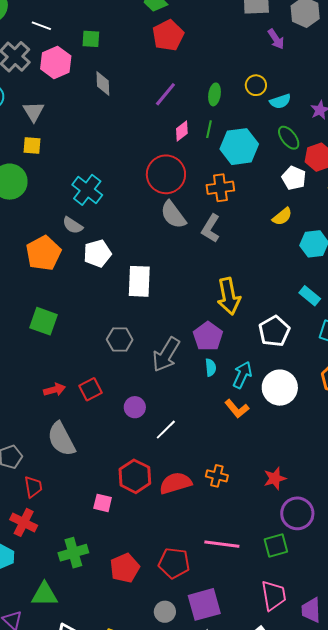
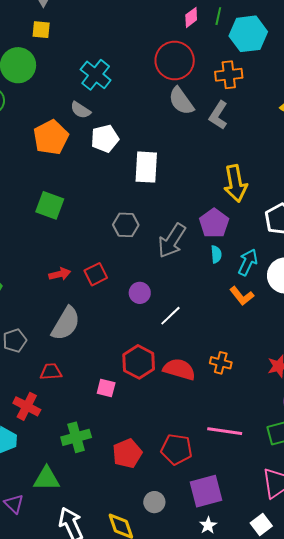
gray semicircle: (61, 439) -> (66, 324), turned -123
red semicircle: (176, 483) -> (179, 369), turned 32
red trapezoid: (33, 487) -> (51, 372), moved, turned -85
gray circle: (165, 612) -> (154, 502), moved

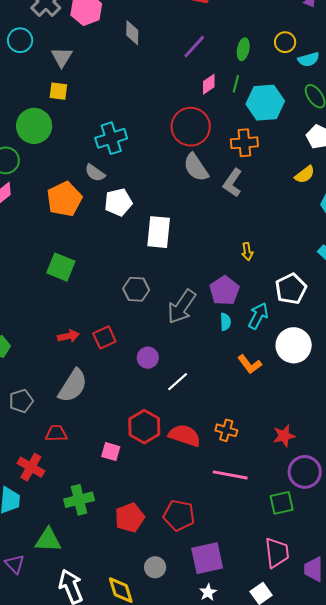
cyan cross: (96, 75) -> (111, 138), turned 32
yellow arrow: (235, 183) -> (247, 252), size x0.5
cyan arrow: (248, 262) -> (258, 316), moved
pink line: (225, 431) -> (230, 475), moved

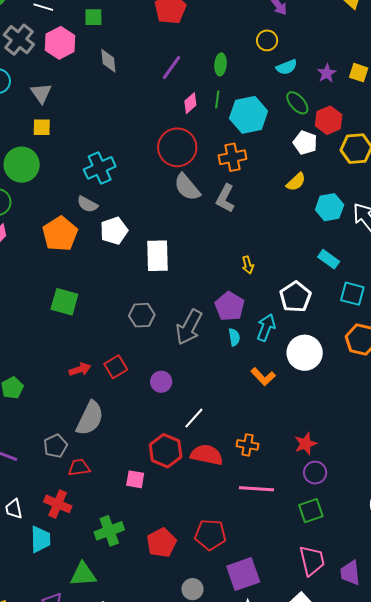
yellow circle: (285, 42) -> (267, 40), moved
white line: (178, 382) -> (194, 418), moved
gray pentagon: (21, 401) -> (55, 446), moved
purple circle: (305, 472) -> (315, 473), moved, size x0.7

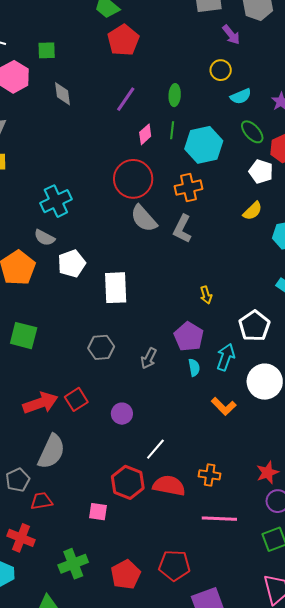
gray arrow: (189, 327) -> (149, 358), size x0.6
red arrow: (80, 369) -> (40, 403), size x1.6

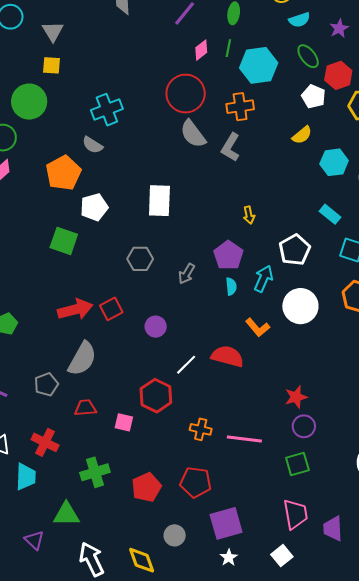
white pentagon: (72, 264) -> (94, 207), moved
orange cross: (210, 475) -> (201, 429), moved
red semicircle: (169, 486) -> (227, 356), moved
red trapezoid: (42, 501) -> (85, 408), moved

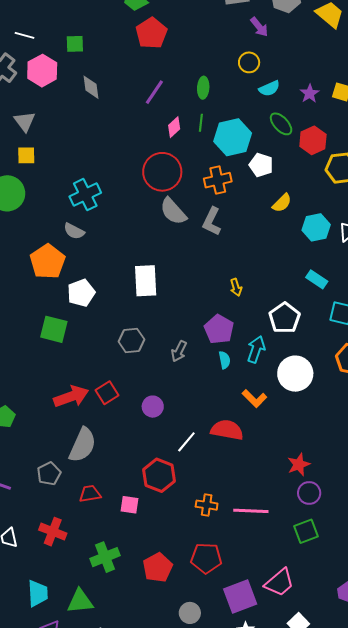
white pentagon: (314, 96) -> (261, 165), moved
cyan trapezoid: (26, 477) -> (38, 593), moved
pink trapezoid: (295, 514) -> (279, 583), moved, turned 64

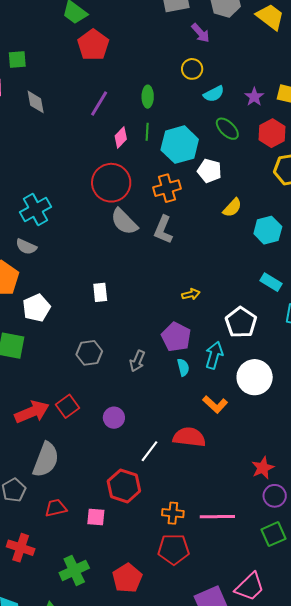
red hexagon: (313, 140) -> (272, 133), moved
white rectangle: (146, 281) -> (100, 292), size x0.6
yellow arrow: (236, 287) -> (191, 294), turned -84
red pentagon: (206, 558) -> (174, 549), moved

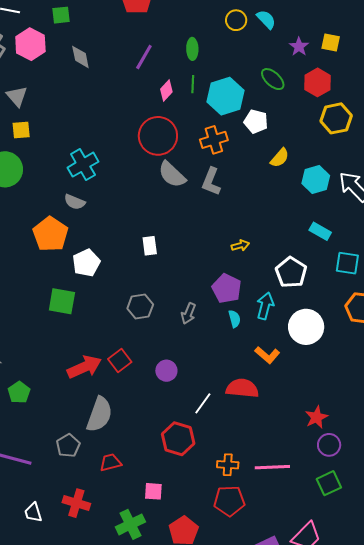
cyan semicircle: (214, 94) -> (266, 19), moved, turned -105
pink square: (96, 517) -> (153, 491), moved

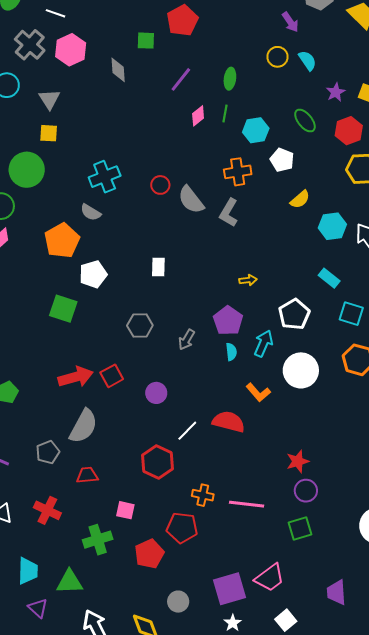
green square: (61, 15) -> (146, 41), moved
cyan hexagon: (226, 96) -> (256, 130), size x0.7
red circle: (158, 136) -> (160, 185), moved, size x0.5
red pentagon: (229, 501) -> (182, 528), moved

